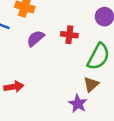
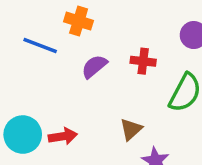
brown triangle: (91, 84) -> (131, 129), moved

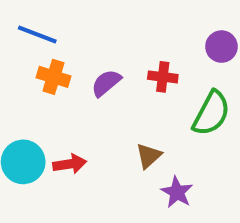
orange cross: (79, 21) -> (54, 77), moved
blue line: (40, 46) -> (37, 34), moved

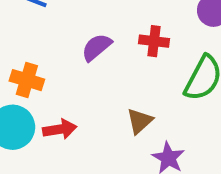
orange cross: (54, 77) -> (27, 80), moved

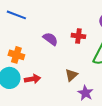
purple semicircle: (97, 47) -> (50, 39), turned 77

